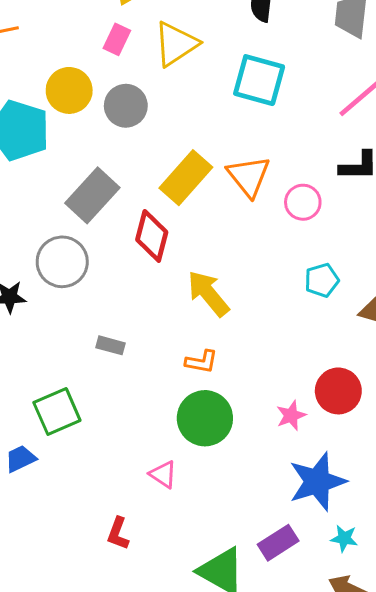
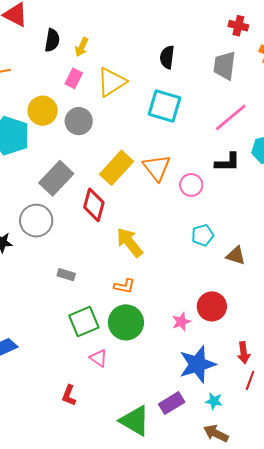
green square: (57, 412) -> (84, 321), moved

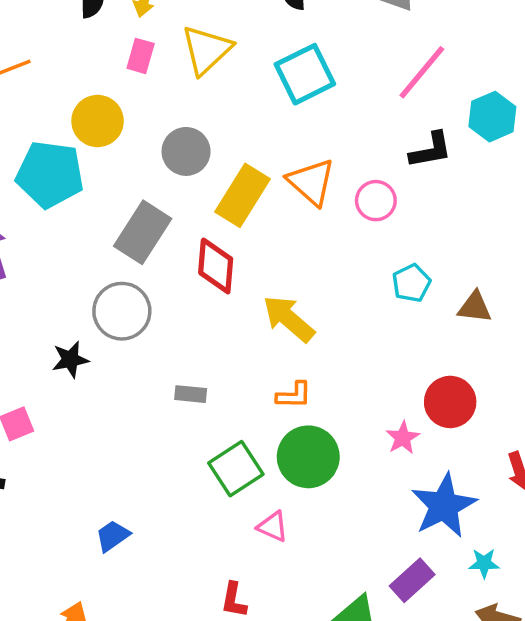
cyan square: (164, 106) -> (305, 74), turned -32
gray circle: (79, 121) -> (186, 151), moved

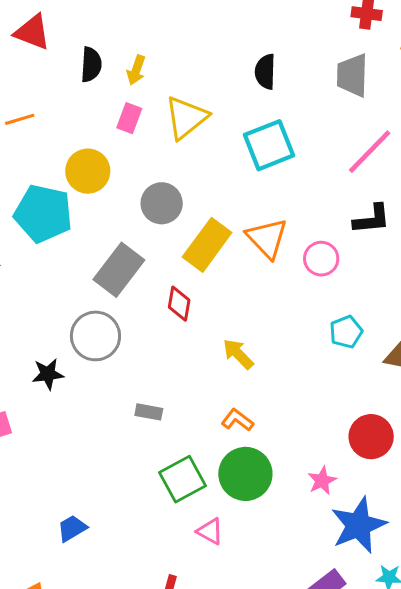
red diamond: (216, 266) -> (179, 304), size x0.7
yellow arrow: (289, 319) -> (238, 354), size x0.7
orange L-shape: (294, 395) -> (237, 420), turned -148
pink star: (403, 438) -> (322, 481), moved

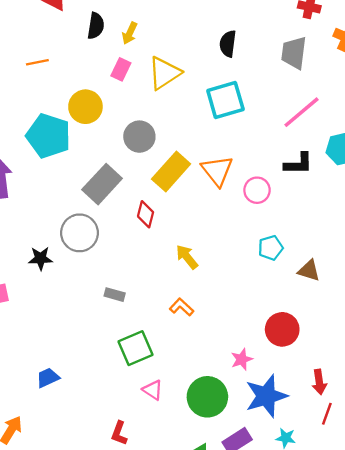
green circle: (245, 474) -> (207, 397), moved

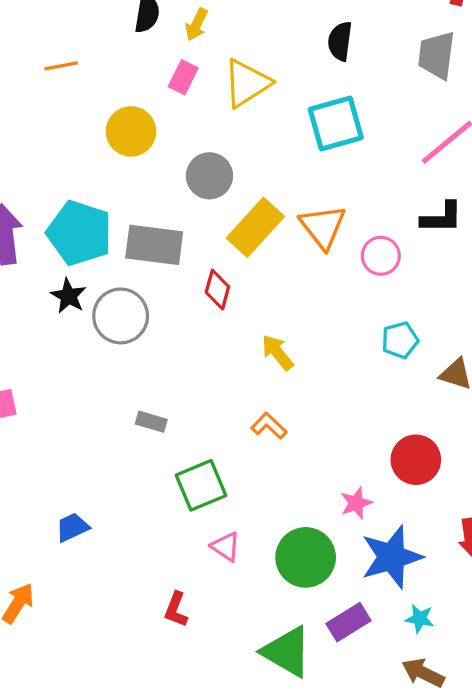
cyan pentagon: (48, 136) -> (79, 233), moved
gray rectangle: (102, 184) -> (154, 245), turned 54
black star: (40, 258) -> (68, 296), moved, turned 30
gray rectangle: (115, 295) -> (151, 422), moved

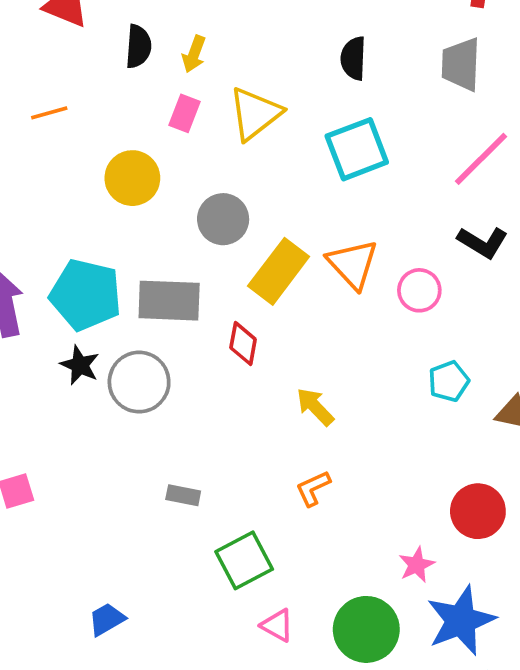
black L-shape: (442, 218) -> (483, 242), turned 36
orange L-shape: (269, 426) -> (313, 488), turned -63

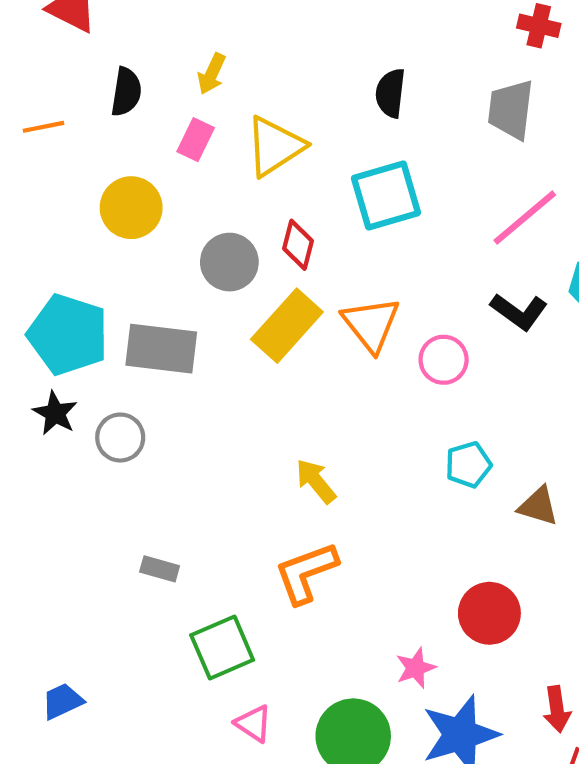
black semicircle: (138, 46) -> (126, 92), moved
red diamond: (243, 343) -> (298, 245), moved
gray circle: (139, 382) -> (120, 438), size x0.7
orange L-shape: (313, 488) -> (306, 573), size x1.6

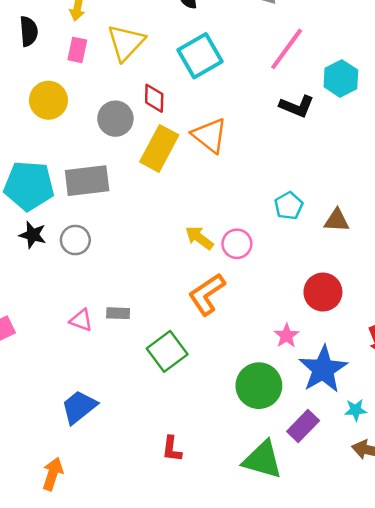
pink circle: (444, 360) -> (237, 244), moved
blue trapezoid: (62, 701) -> (79, 407), size x1.4
pink triangle: (254, 724) -> (81, 320), moved

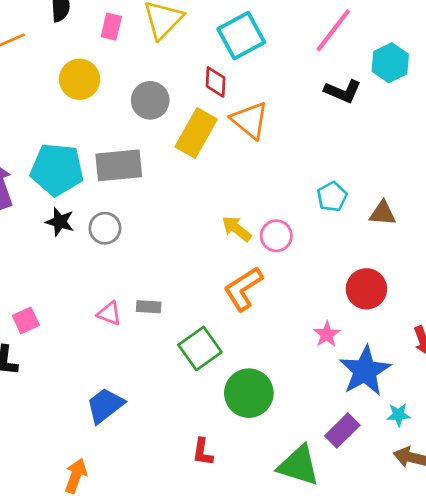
red diamond: (154, 98) -> (216, 82), moved
green circle: (259, 386) -> (249, 393), moved

